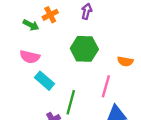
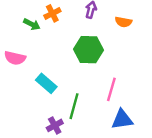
pink semicircle: (30, 57) -> (15, 58), moved
orange semicircle: (125, 61) -> (123, 22), moved

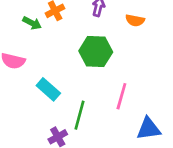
blue triangle: (122, 119) -> (149, 129), moved

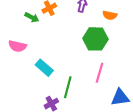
green hexagon: (96, 51) -> (95, 39), moved

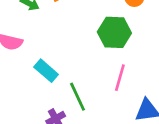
green line: (68, 87) -> (77, 97), turned -40

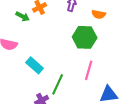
green line: (77, 97) -> (58, 84), turned 50

